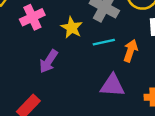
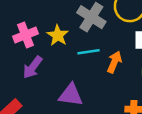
pink cross: (32, 17) -> (26, 35), moved
purple triangle: (112, 85) -> (71, 95), moved

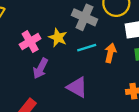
purple triangle: (71, 95) -> (77, 87), turned 30

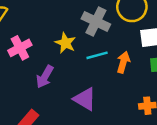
pink cross: (30, 42) -> (20, 48), moved

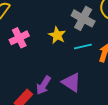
purple arrow: (45, 77) -> (43, 85), moved

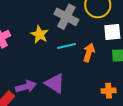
purple arrow: (43, 85) -> (26, 87), turned -138

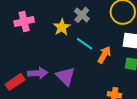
gray cross: (66, 17) -> (82, 15), moved, size x0.7
cyan line: (67, 46) -> (85, 44), turned 36

